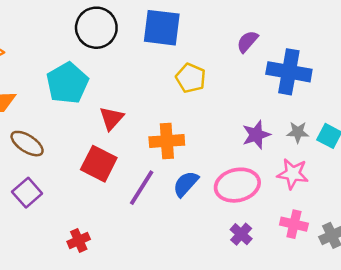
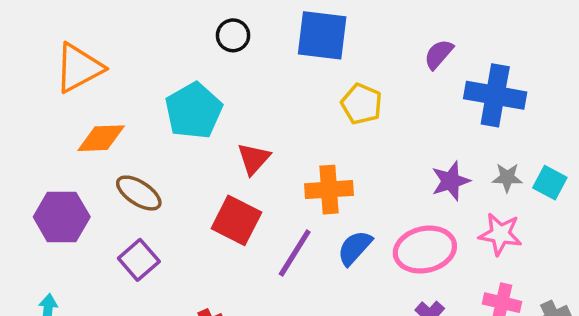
black circle: (96, 28) -> (233, 35), size x0.6

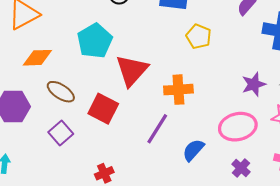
red triangle: (254, 159) -> (132, 70), size x1.6
red square: (236, 220) -> (103, 109), moved
blue semicircle: (355, 248) -> (193, 150), moved

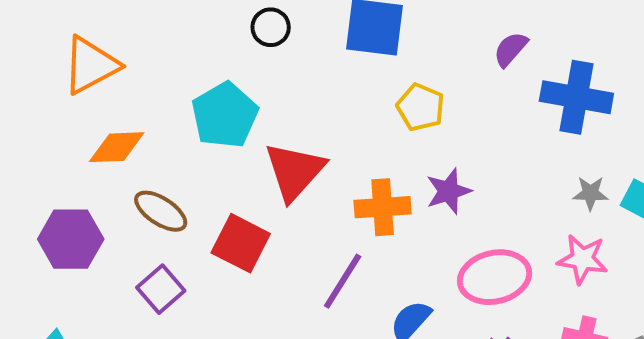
purple star: (254, 84) -> (449, 191), moved

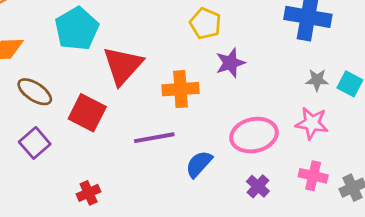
purple star: (449, 191) -> (230, 63), moved
purple line: (343, 281) -> (154, 138), turned 48

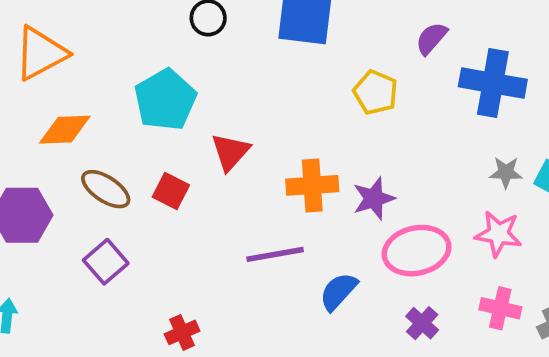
yellow pentagon: (205, 23) -> (376, 92), moved
purple star: (230, 63) -> (374, 198), moved
red triangle: (123, 65) -> (230, 152), size x0.7
red square: (87, 113) -> (171, 191), moved, size x0.7

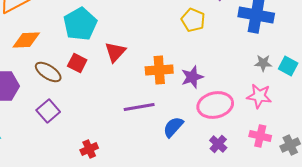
red square: (171, 191) -> (77, 63), moved

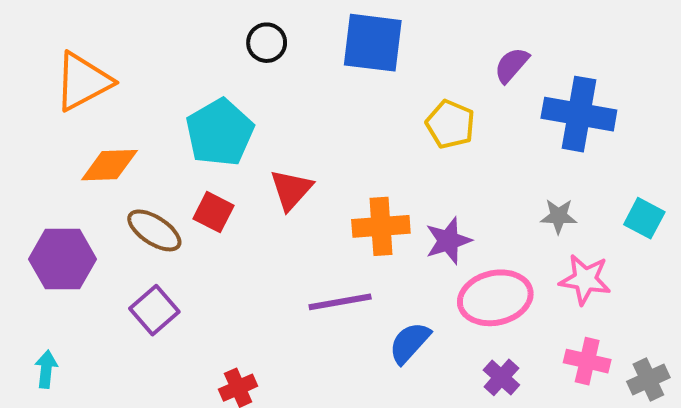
gray star: (263, 63) -> (559, 216), moved

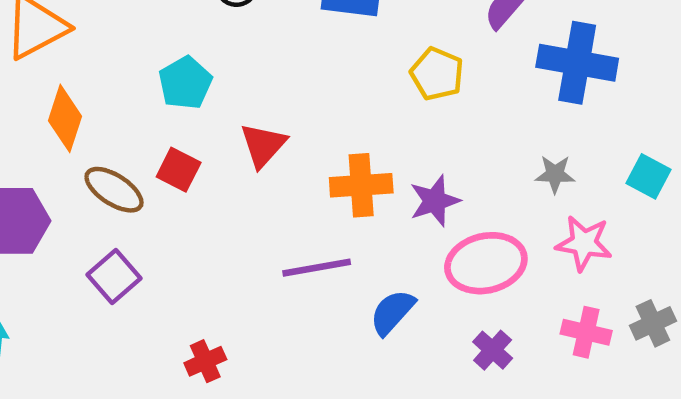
cyan pentagon: (220, 132) -> (185, 83), size x0.7
orange diamond: (109, 165) -> (65, 118), turned -70
gray cross: (648, 379) -> (653, 323), moved

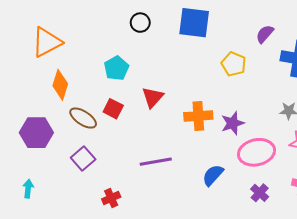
purple line: (317, 268) -> (156, 162), moved
red cross: (205, 361) -> (111, 198), moved

